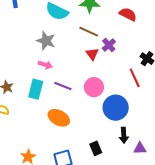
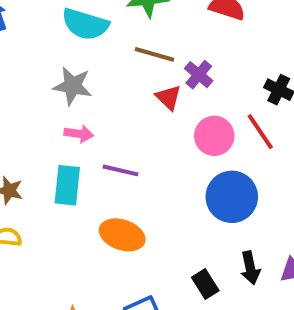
pink circle: (94, 87) -> (214, 136), moved
black arrow: (124, 135) -> (250, 268), moved

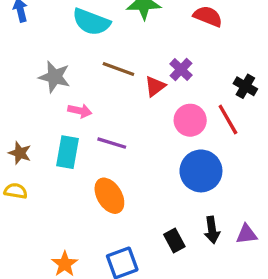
brown line: (154, 54) -> (118, 69), moved
gray star: (73, 86) -> (55, 77), moved
red triangle: (168, 98) -> (155, 86), turned 35
orange ellipse: (122, 235) -> (109, 196), turned 36

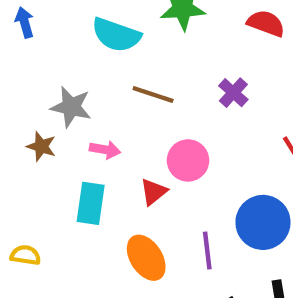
red triangle: (155, 86) -> (154, 192), moved
pink circle: (190, 120) -> (188, 160), moved
purple line: (112, 143) -> (207, 251), moved, turned 68
brown star: (20, 153) -> (41, 146), moved

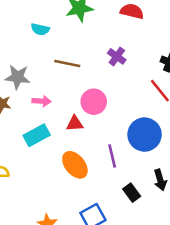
cyan semicircle: (116, 35) -> (40, 29), size x0.6
red triangle: (154, 192) -> (75, 124), turned 42
cyan rectangle: (91, 203) -> (37, 135), turned 60

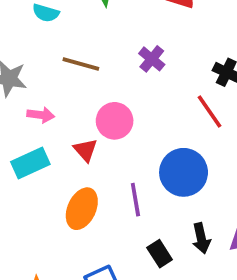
red triangle: (75, 124) -> (85, 150), turned 48
orange ellipse: (75, 165) -> (82, 209), turned 60

